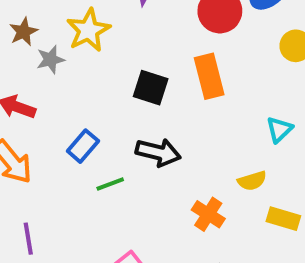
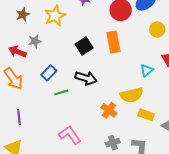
gray star: (50, 60) -> (35, 41), moved
black square: (151, 88) -> (84, 46), turned 36
yellow semicircle: (252, 181) -> (132, 95), size x1.6

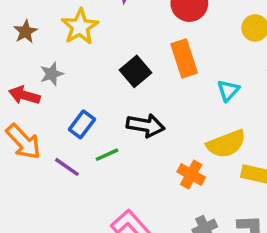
cyan triangle: (147, 70) -> (228, 90), moved
purple line: (19, 117) -> (67, 167), moved, turned -42

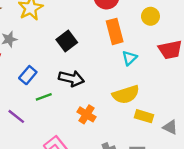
orange rectangle: (184, 58) -> (115, 31), moved
purple line: (67, 167) -> (16, 116), moved
orange cross: (191, 175) -> (87, 114), moved

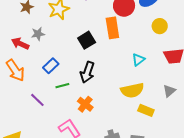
orange rectangle: (115, 31) -> (112, 28), moved
black arrow: (71, 78) -> (87, 72), turned 90
orange cross: (87, 114) -> (85, 104), moved
gray triangle: (170, 127) -> (169, 91), moved, turned 48

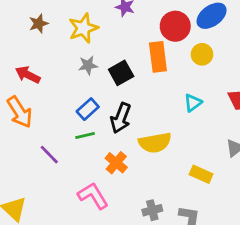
yellow circle: (160, 26) -> (202, 54), moved
gray star: (38, 34) -> (88, 65), moved
blue rectangle: (51, 66) -> (88, 109), moved
yellow semicircle: (132, 90) -> (155, 143), moved

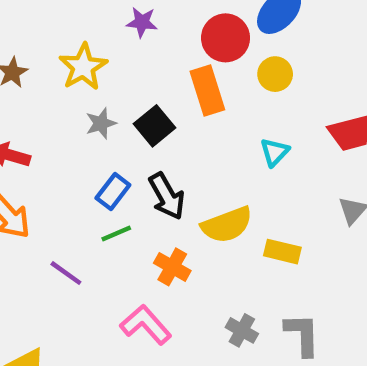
black arrow: (121, 118) -> (167, 196), turned -40
yellow rectangle: (201, 174) -> (282, 252), moved
gray cross: (152, 210) -> (242, 330), turned -36

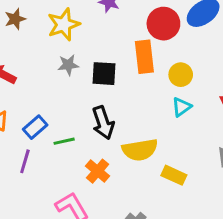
yellow circle: (275, 74) -> (181, 75), moved
black square: (155, 126) -> (104, 74), turned 32
blue rectangle: (113, 191) -> (35, 127), moved
purple line: (66, 273) -> (25, 161), turned 60

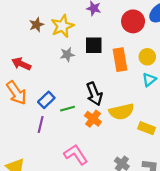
brown star: (15, 19) -> (36, 25), moved
orange rectangle: (144, 57) -> (120, 60), moved
black square: (104, 74) -> (94, 45), moved
orange cross: (98, 171) -> (93, 119), moved

